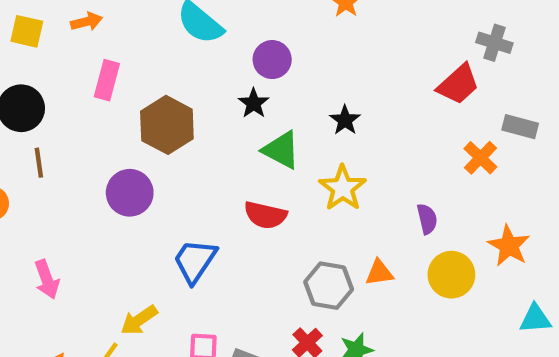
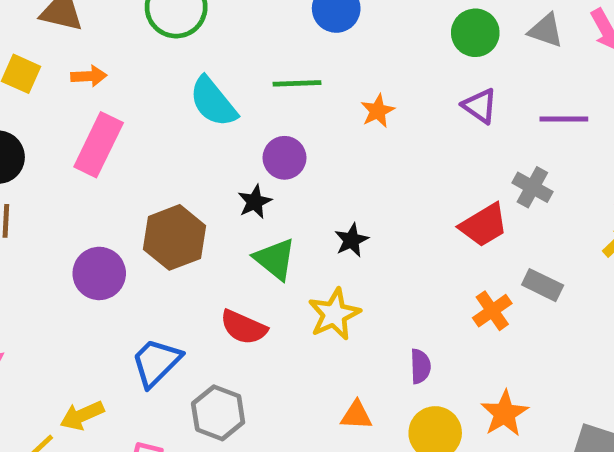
pink rectangle: (107, 80) -> (99, 145), size x1.4
brown hexagon: (167, 125) -> (175, 237), moved
gray hexagon: (329, 286) -> (218, 413), moved

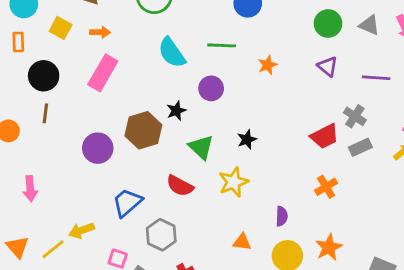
black star: (255, 202) -> (176, 111), moved
gray rectangle: (543, 285) -> (360, 147), moved, turned -55

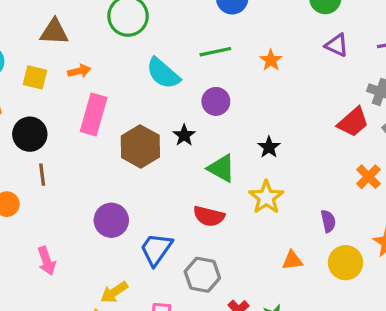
brown hexagon: (143, 130) -> (140, 146), moved
purple circle: (98, 148) -> (111, 220), moved

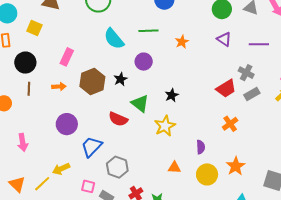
orange arrow: (79, 71) -> (59, 87), moved
pink rectangle: (94, 114) -> (67, 57), size x0.7
red semicircle: (209, 216) -> (118, 119), moved

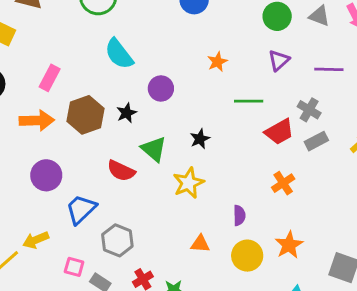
green line: (148, 31) -> (249, 101), moved
purple triangle: (224, 39) -> (279, 60), turned 42
orange arrow: (59, 87) -> (37, 120), size x1.6

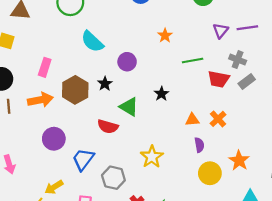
purple triangle: (279, 60) -> (221, 31), moved
red trapezoid: (279, 132) -> (219, 79), turned 50
yellow star: (188, 183) -> (152, 157), moved
orange cross: (283, 183) -> (218, 119), moved
orange triangle: (200, 244) -> (192, 120), moved

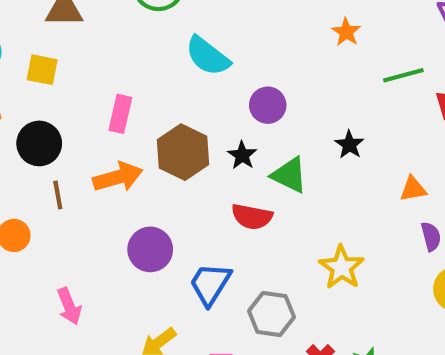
purple circle: (127, 62) -> (268, 105), moved
black star: (105, 84) -> (242, 155), moved

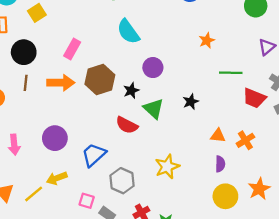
yellow square: (42, 70) -> (37, 13), turned 30
purple circle: (150, 249) -> (55, 138), moved

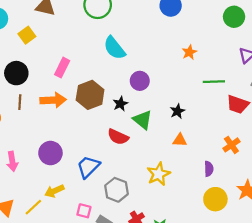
orange triangle: (218, 136) -> (180, 140), moved

